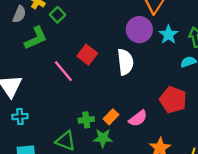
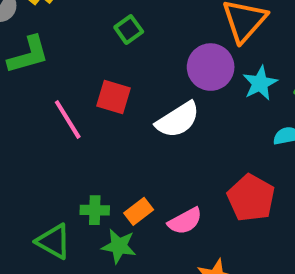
green square: (57, 15) -> (129, 29), moved
red square: (87, 55) -> (113, 97), turned -30
white semicircle: (125, 62) -> (178, 120), turned 55

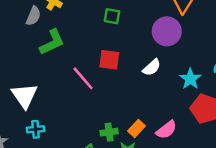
green square: (129, 29) -> (112, 16), turned -35
cyan star: (260, 83) -> (190, 79), moved
white semicircle: (178, 120) -> (152, 67), size x0.7

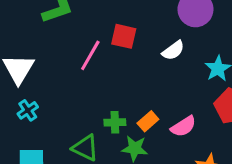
pink line: (83, 78) -> (90, 55), turned 65
cyan cross: (36, 129) -> (28, 110), turned -35

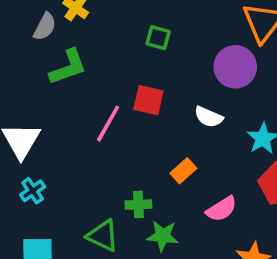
white semicircle: (173, 50) -> (209, 117), turned 60
orange rectangle: (148, 121) -> (183, 171), moved

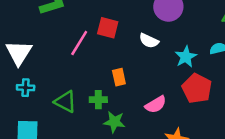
orange rectangle: (183, 171) -> (119, 77), moved, turned -63
cyan cross: (33, 191) -> (26, 88), turned 35
green triangle: (103, 236) -> (65, 102), moved

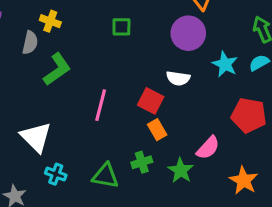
red square: (108, 28) -> (151, 101), moved, turned 30
cyan star: (186, 57) -> (225, 64), moved
cyan cross: (26, 88) -> (56, 174), turned 35
green star: (114, 122) -> (181, 170), moved, turned -30

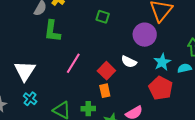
green L-shape: (57, 69) -> (52, 31), turned 115
red pentagon: (249, 115) -> (161, 88), moved

